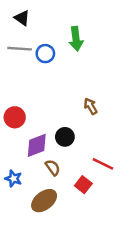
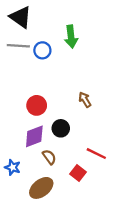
black triangle: (22, 18) -> (21, 17), size x1.5
red circle: (15, 117) -> (37, 105), moved

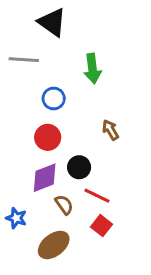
black triangle: (21, 17) -> (52, 22), moved
green arrow: (71, 37) -> (93, 69), moved
blue circle: (42, 50) -> (54, 98), moved
red line: (96, 154) -> (97, 196), moved

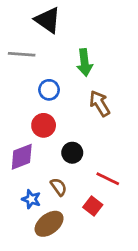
brown arrow: (110, 130) -> (100, 103), moved, size x1.4
purple diamond: (45, 178) -> (22, 157), moved
red line: (97, 196) -> (108, 179), moved
blue star: (16, 218) -> (31, 199), moved

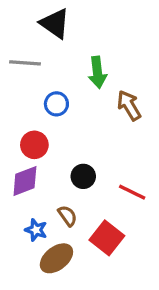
brown arrow: (100, 103) -> (129, 105), moved
red circle: (44, 125) -> (34, 145), moved
red line: (108, 179) -> (132, 192), moved
red square: (93, 206) -> (107, 238), size x1.5

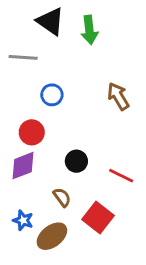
green arrow: (97, 72) -> (89, 30), moved
blue star: (36, 230) -> (23, 220), moved

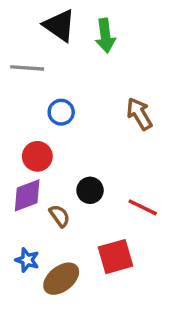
brown semicircle: (62, 197) -> (59, 216), moved
red square: (98, 217) -> (116, 257), turned 36

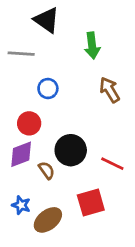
green arrow: (105, 36) -> (92, 46), moved
black circle: (90, 190) -> (71, 150), size x1.5

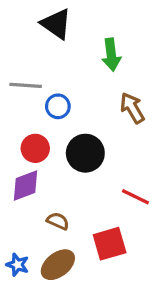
gray line: (21, 54) -> (26, 85), moved
black circle: (71, 150) -> (85, 153), moved
brown semicircle: (47, 170) -> (58, 221), moved, turned -30
blue star: (21, 205) -> (17, 265), moved

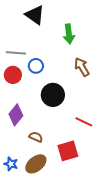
red circle: (35, 148) -> (13, 75), moved
purple diamond: (26, 186) -> (16, 115), turned -30

